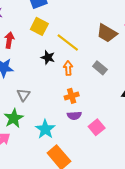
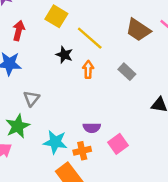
orange cross: (72, 96) -> (82, 151), moved
cyan star: (45, 129) -> (55, 142), turned -30

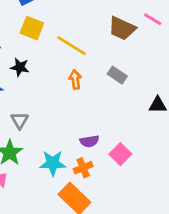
black star: (64, 55) -> (20, 67), moved

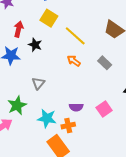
orange arrow: (75, 80) -> (74, 61), turned -56
gray triangle: (20, 120) -> (38, 83), moved
pink square: (120, 154) -> (104, 109), moved

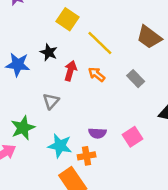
red arrow: (19, 29) -> (70, 71), moved

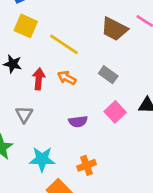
purple semicircle: (97, 133) -> (78, 122), moved
pink square: (133, 137) -> (115, 112), moved
orange cross: (87, 156) -> (87, 165), moved

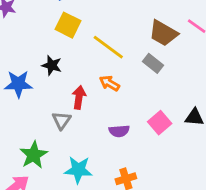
gray rectangle: (108, 75) -> (153, 63), moved
red arrow: (39, 79) -> (79, 97), moved

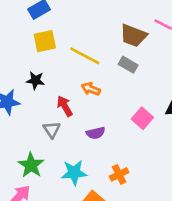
yellow square: (68, 25) -> (45, 41), turned -30
red arrow: (79, 97) -> (65, 106), turned -30
purple semicircle: (119, 131) -> (96, 133), moved

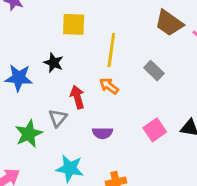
brown trapezoid: (133, 35) -> (169, 23), moved
yellow line: (85, 56) -> (111, 50), turned 56
green star: (31, 165) -> (29, 134), moved

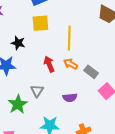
black star: (54, 63) -> (18, 43), moved
gray rectangle: (154, 71) -> (91, 72), moved
red arrow: (77, 97) -> (49, 64), moved

